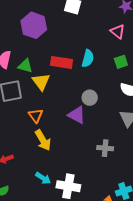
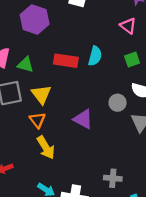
yellow triangle: (41, 82) -> (41, 94), moved
gray circle: (90, 98) -> (118, 103), moved
gray cross: (105, 148) -> (113, 178), moved

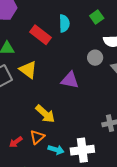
red rectangle: (66, 61) -> (41, 35), turned 45
orange triangle: (37, 120) -> (37, 137), moved, turned 42

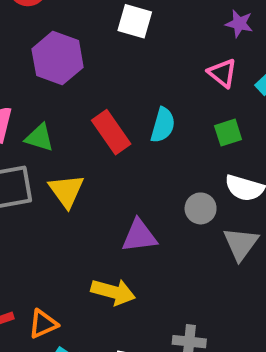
purple triangle: (70, 80) -> (139, 236), turned -36
yellow arrow: (45, 114) -> (113, 292), moved, turned -45

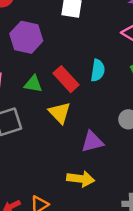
green triangle: (40, 138) -> (33, 84), moved
yellow triangle: (66, 191) -> (60, 113), moved

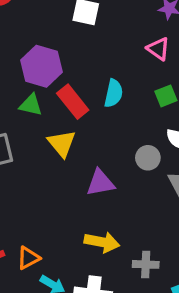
purple hexagon: (26, 37) -> (41, 66), moved
yellow arrow: (81, 179) -> (102, 242), moved

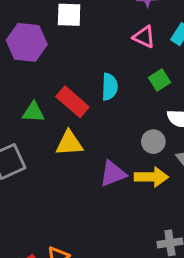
purple hexagon: (41, 66) -> (27, 42), moved
yellow triangle: (62, 143) -> (69, 143), turned -44
yellow arrow: (102, 242) -> (151, 177), moved

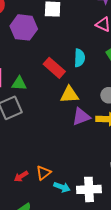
green triangle: (33, 112) -> (19, 83), moved
yellow triangle: (69, 143) -> (69, 95), moved

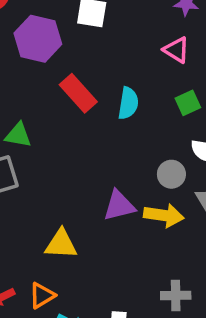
red rectangle: (54, 68) -> (78, 93), moved
yellow triangle: (69, 95) -> (61, 244), moved

